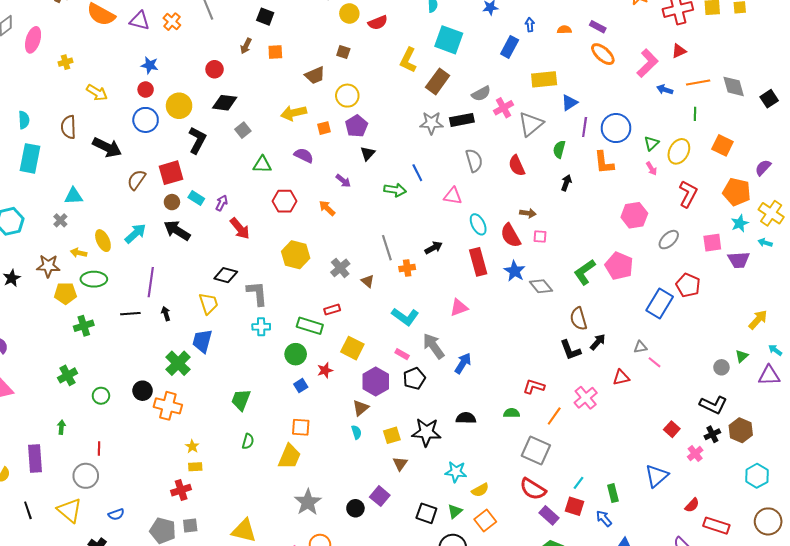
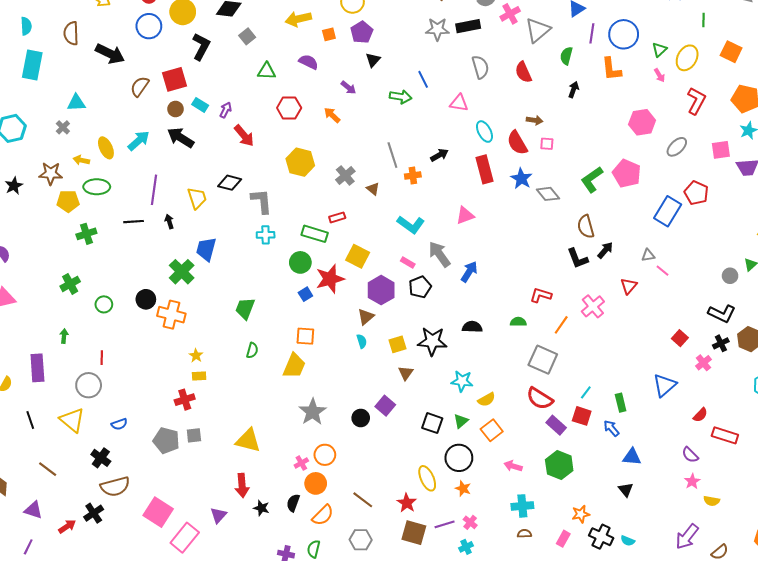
yellow trapezoid: (208, 303) -> (197, 198), moved
red star: (325, 370) -> (330, 279), size x1.8
red triangle: (621, 377) -> (629, 286), turned -36

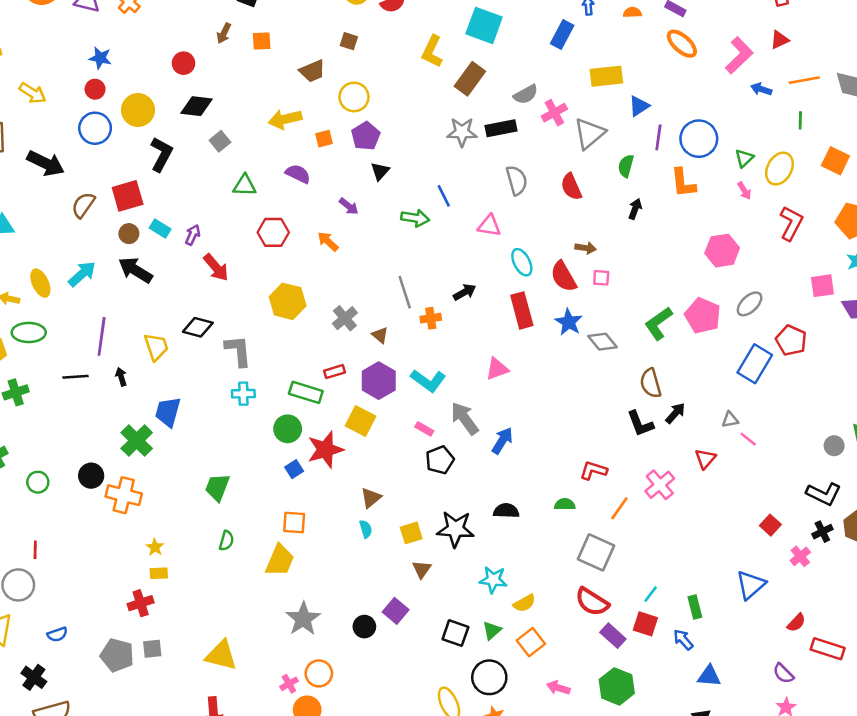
gray ellipse: (677, 147) -> (750, 304), moved
purple hexagon: (381, 290) -> (379, 381), moved

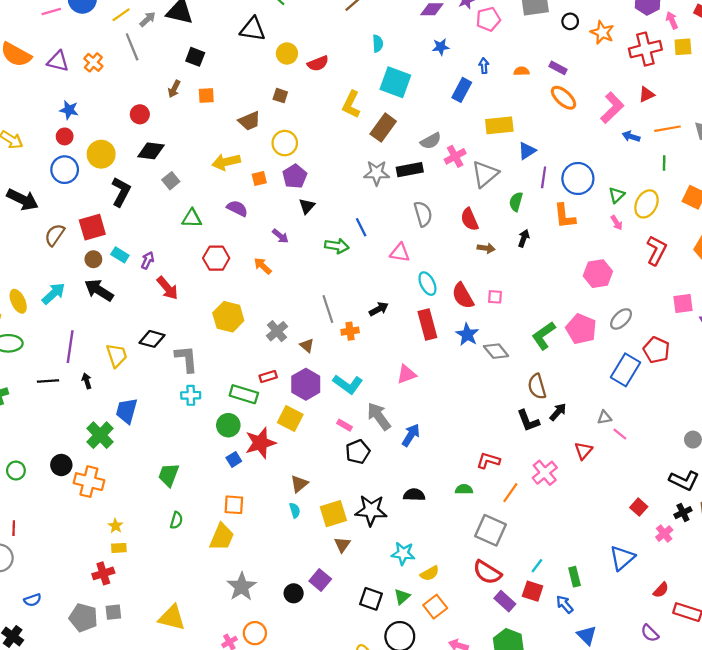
brown arrow: (586, 248) -> (486, 248), moved
yellow square: (411, 533) -> (333, 514), size x1.4
blue triangle: (709, 676) -> (587, 635), turned 40

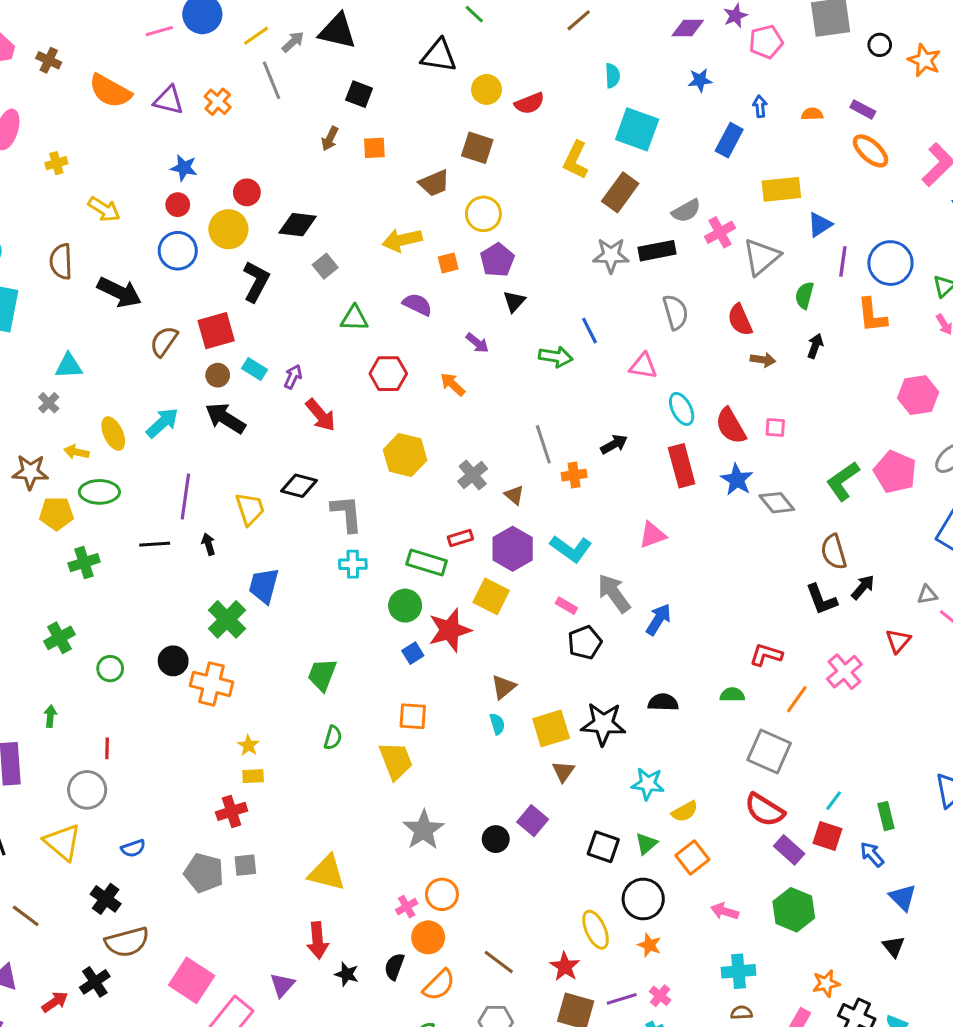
brown square: (280, 96) -> (477, 148), size x1.5
red circle: (140, 114) -> (247, 192), moved
yellow trapezoid: (222, 537) -> (396, 761), turned -44

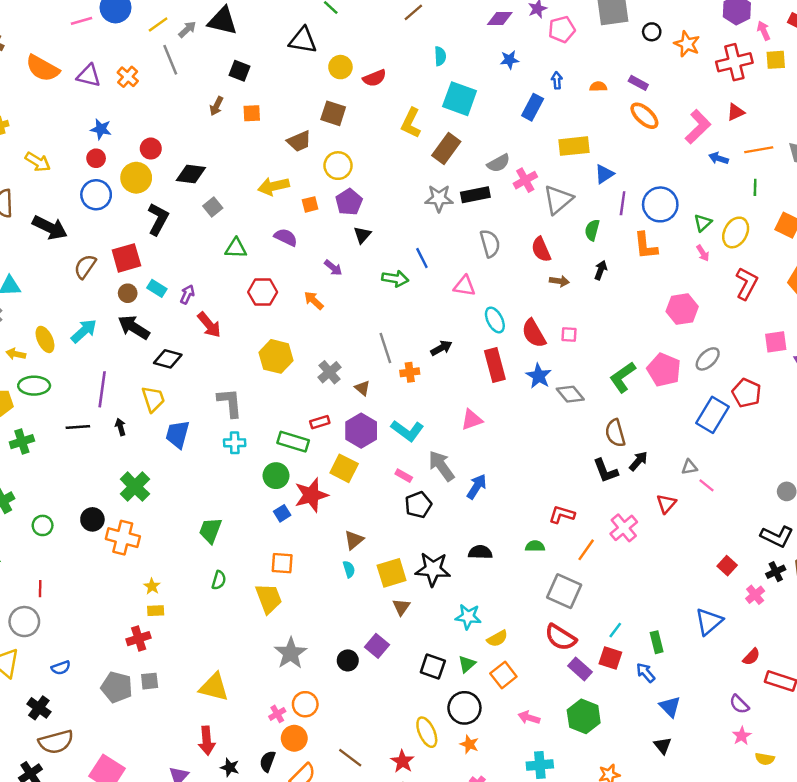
black diamond: (299, 486) -> (168, 359), moved
blue trapezoid: (264, 586) -> (178, 434), moved

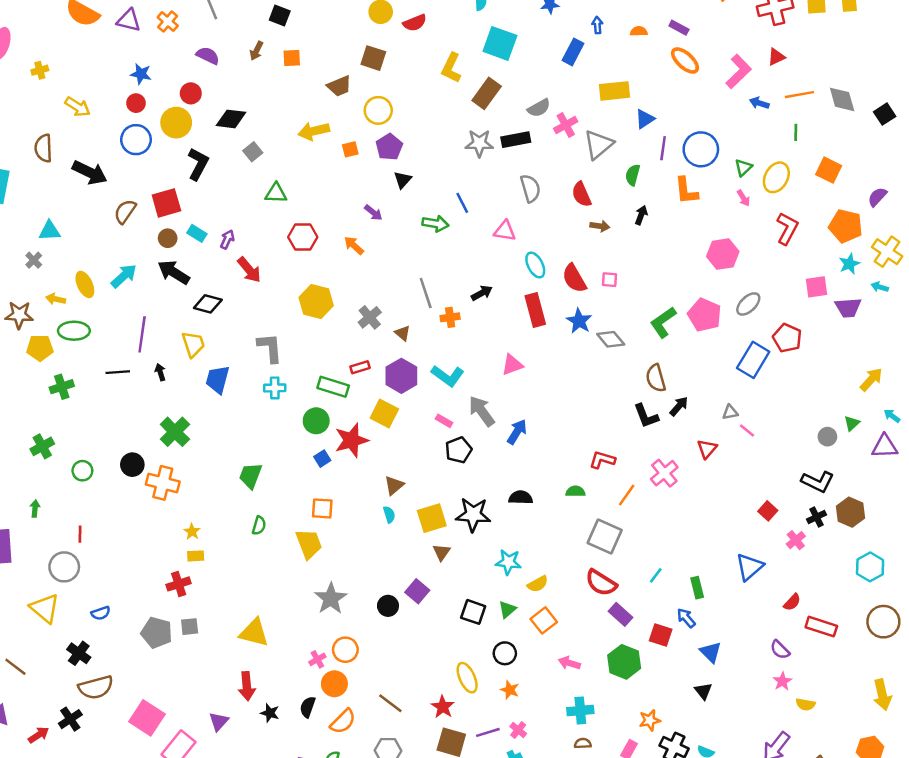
purple semicircle: (286, 237) -> (208, 56), moved
red square: (610, 658) -> (661, 635), moved
black circle: (464, 708) -> (505, 653), size x0.7

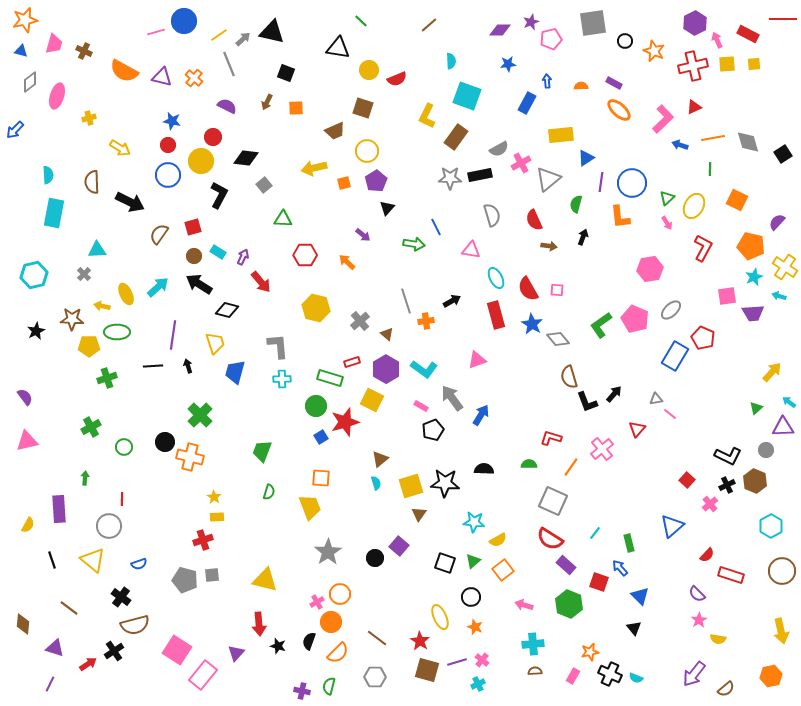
red square: (166, 203) -> (193, 227), size x0.7
brown semicircle: (656, 378) -> (569, 377), moved
gray circle: (827, 437) -> (766, 450), moved

